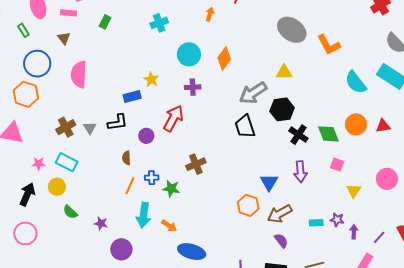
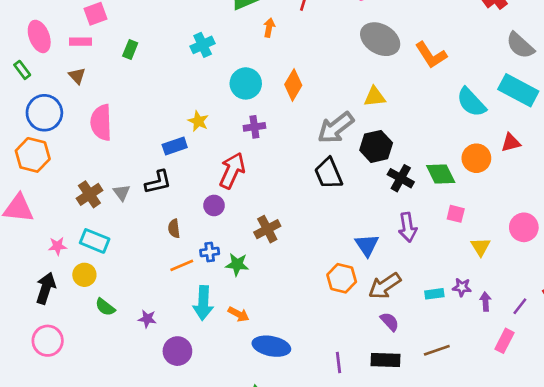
red triangle: (383, 126) -> (511, 143), moved
purple circle: (146, 136) -> (214, 205), moved
orange line: (130, 186) -> (182, 265), turned 48

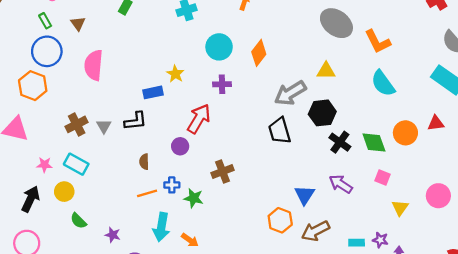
green rectangle: (22, 70) -> (45, 21), moved
cyan semicircle: (471, 102) -> (383, 83), moved
purple arrow: (408, 227) -> (341, 184), turned 125

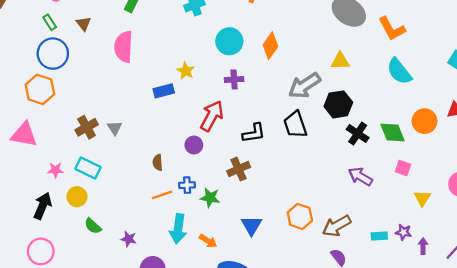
pink semicircle: (94, 65) -> (124, 47), moved
black L-shape: (135, 121) -> (254, 133), moved
blue triangle: (305, 195) -> (251, 225), moved

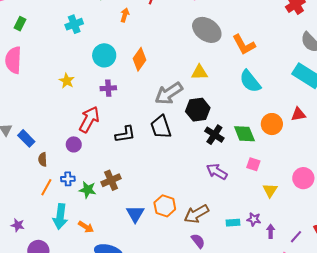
blue rectangle: (164, 91) -> (26, 138), moved, turned 60
brown cross: (239, 169) -> (111, 180), moved
orange line: (162, 195) -> (46, 187), turned -42
blue triangle: (251, 225) -> (135, 214), moved

